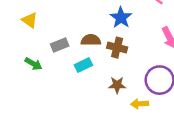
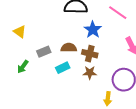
green arrow: (33, 64) -> (23, 67), turned 96
brown star: (117, 85) -> (90, 73), moved
yellow arrow: (140, 104) -> (108, 99), turned -80

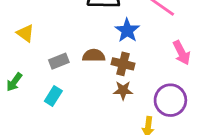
green arrow: (23, 67) -> (14, 82), moved
cyan rectangle: (63, 68) -> (53, 96), moved, turned -32

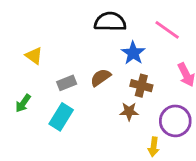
brown semicircle: (94, 56) -> (101, 77), turned -35
brown cross: (123, 64) -> (141, 86), moved
cyan rectangle: (53, 96) -> (61, 117), size x1.4

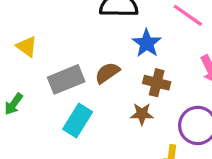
gray rectangle: (67, 83) -> (66, 79), size x1.5
cyan rectangle: (61, 117) -> (78, 121), moved

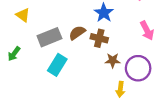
brown cross: (157, 83) -> (99, 38), moved
brown star: (142, 114) -> (113, 60), moved

